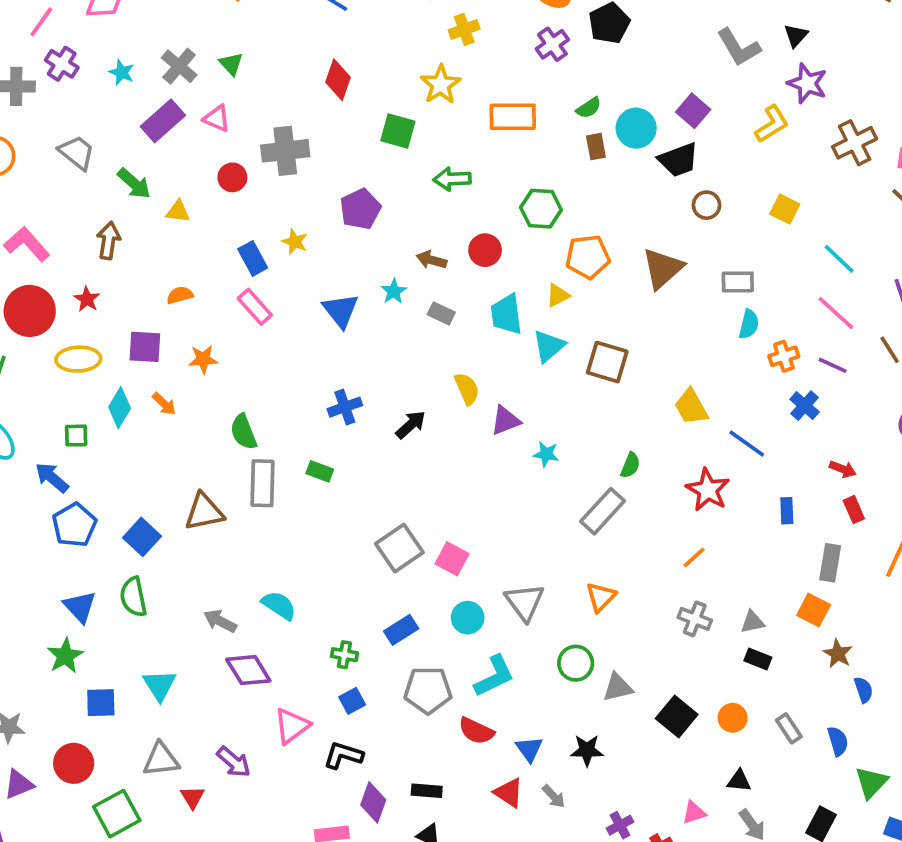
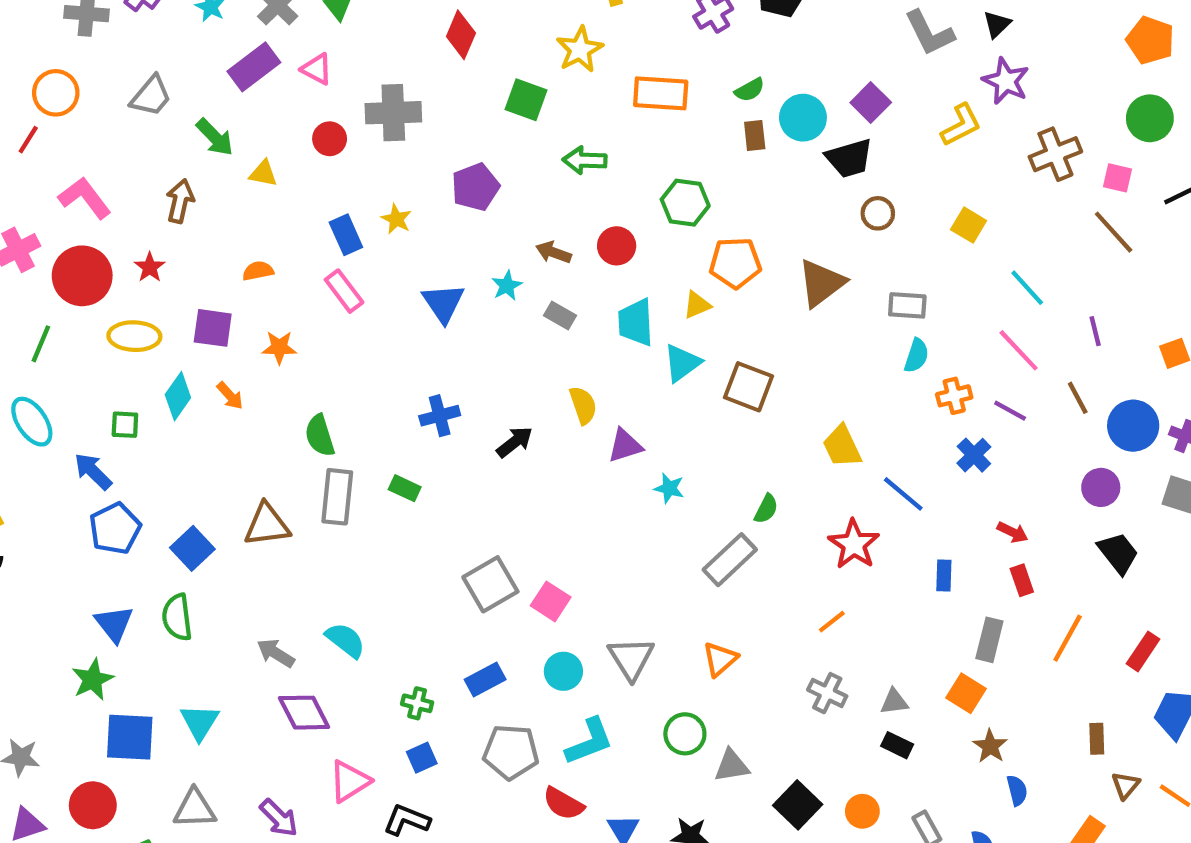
gray trapezoid: (77, 153) -> (151, 96), turned 87
blue square: (101, 703) -> (130, 737), size x1.4

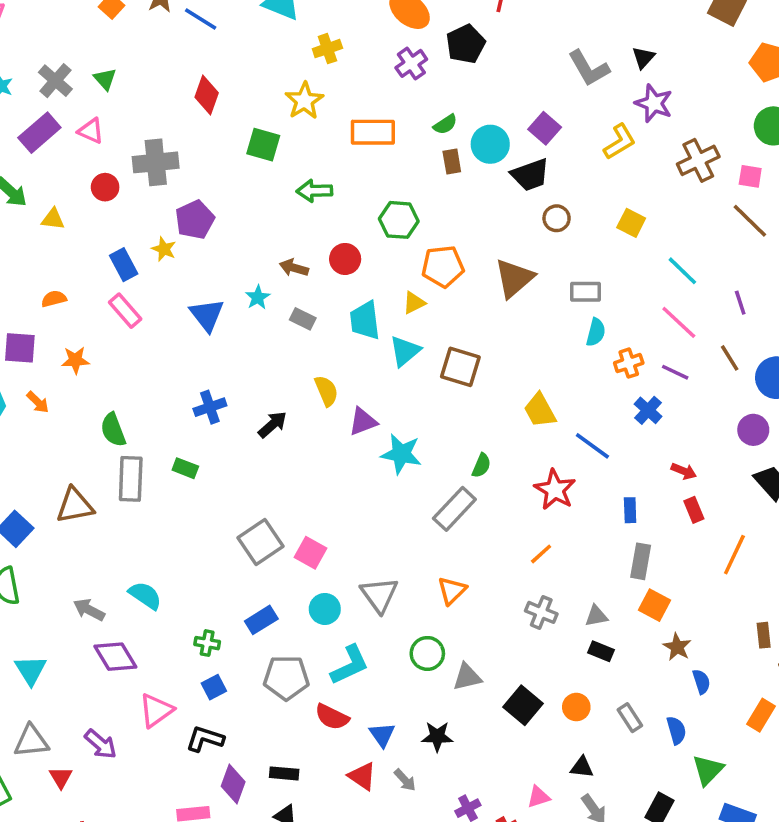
purple pentagon: (475, 187) -> (195, 220), moved
cyan star: (669, 488) -> (401, 454), size x1.6
gray rectangle: (989, 640) -> (641, 561), moved

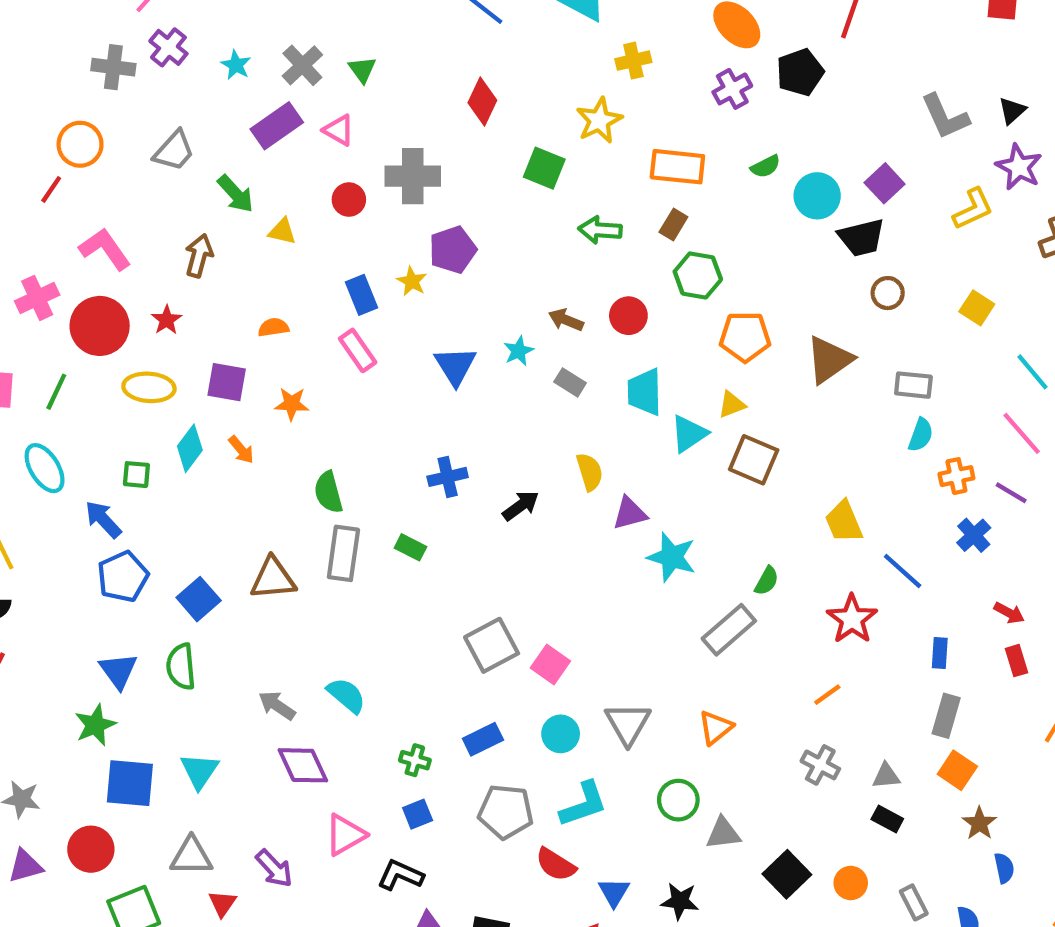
brown rectangle: (452, 161) -> (673, 224), moved, turned 35
yellow triangle: (414, 303) -> (732, 405), moved

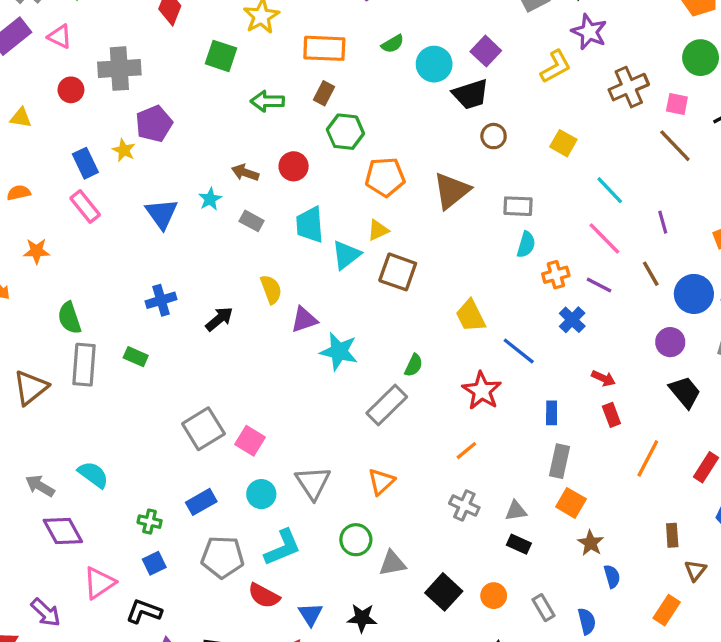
brown triangle: (273, 579) -> (31, 388), turned -30

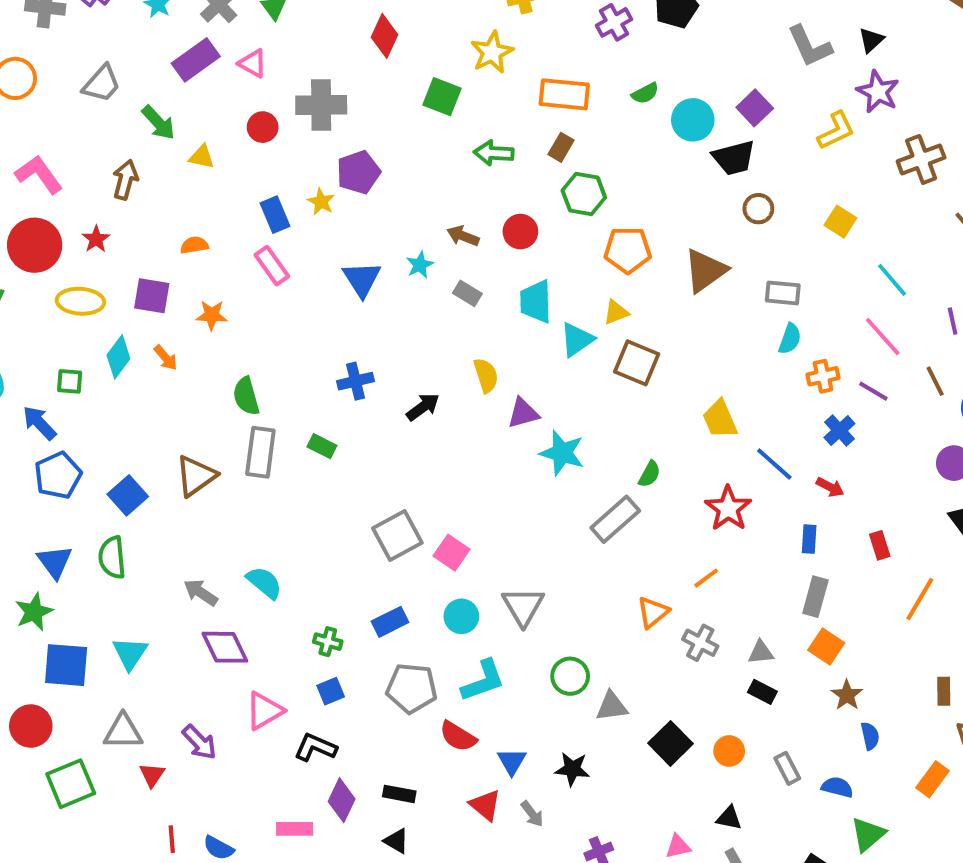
red arrow: (603, 378) -> (830, 487), moved
orange triangle: (381, 482) -> (653, 612), moved
blue semicircle: (587, 621) -> (837, 787), turned -65

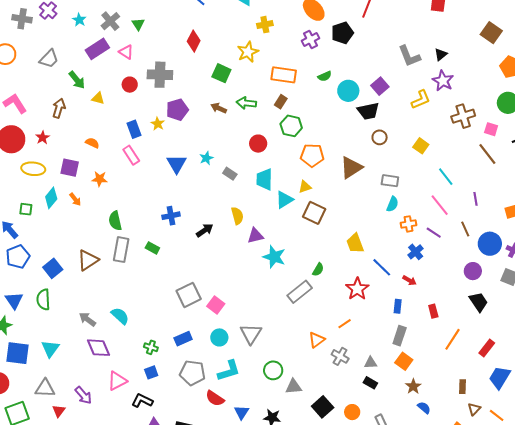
brown arrow: (463, 236) -> (219, 108), moved
orange semicircle: (194, 245) -> (92, 143), turned 32
blue semicircle: (870, 736) -> (424, 408), turned -40

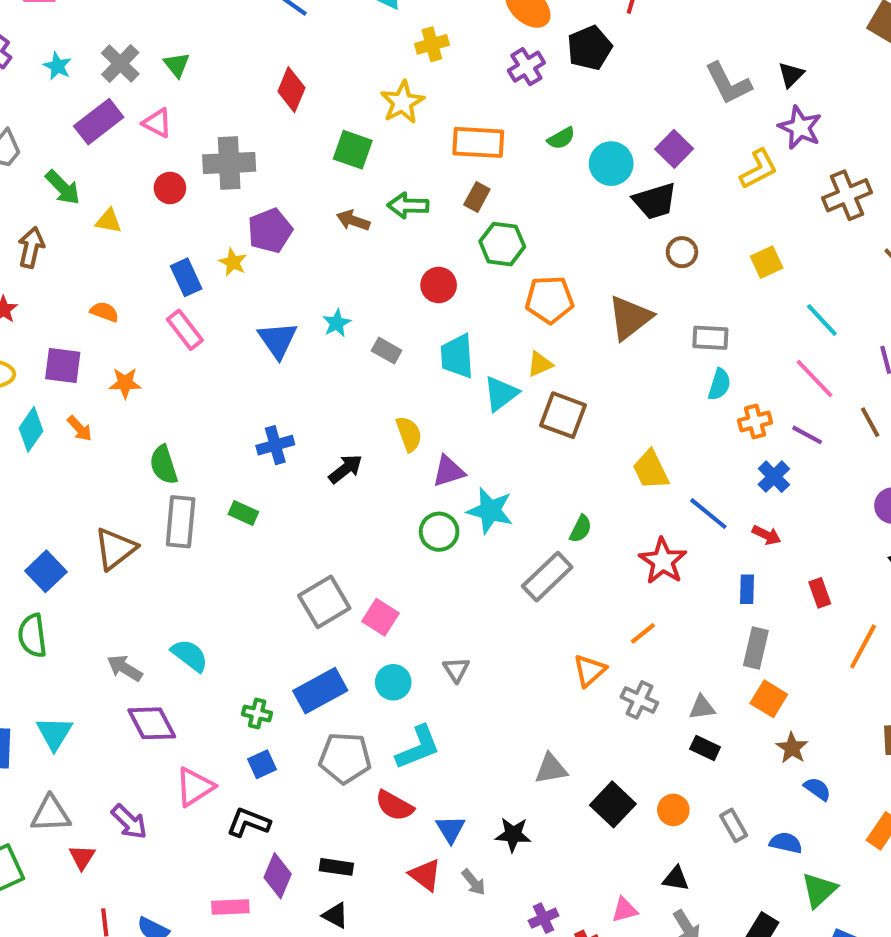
yellow square: (421, 146) -> (767, 262), turned 35
gray triangle: (251, 334) -> (456, 670), size x0.6
blue rectangle: (183, 339) -> (320, 691), size x1.4
green circle: (273, 370) -> (439, 532), moved

